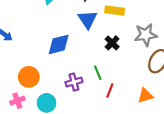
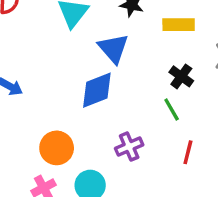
blue triangle: (88, 19) -> (113, 48), moved
green line: (98, 73) -> (172, 109), moved

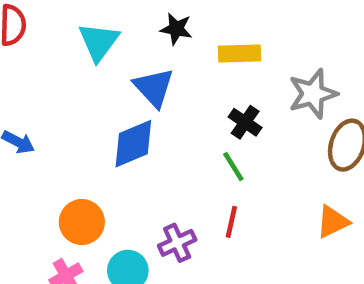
purple cross: (129, 147) -> (177, 243), moved
red line: (188, 152) -> (231, 222), moved

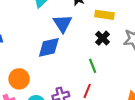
black cross: (245, 122) -> (103, 38), moved

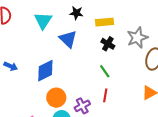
blue diamond: (49, 47) -> (45, 71), moved
orange circle: (19, 79) -> (56, 98), moved

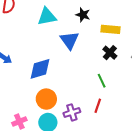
cyan triangle: (43, 21) -> (47, 16), turned 36

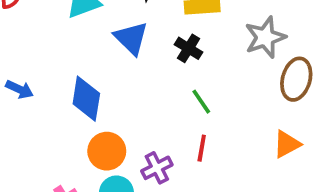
black cross: (110, 53) -> (189, 48), moved
blue diamond: (40, 69) -> (86, 99), turned -55

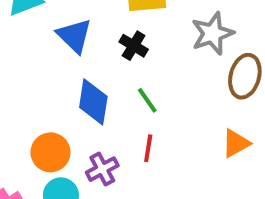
blue diamond: (86, 99) -> (93, 102), moved

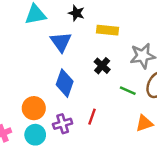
black cross: (134, 46) -> (102, 66), moved
green line: (147, 100) -> (128, 91), moved, turned -42

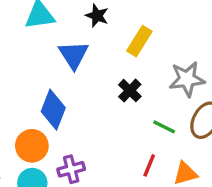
yellow rectangle: (108, 30) -> (139, 41), turned -66
blue diamond: (65, 83) -> (53, 110), moved
red line: (92, 117) -> (149, 165), moved

